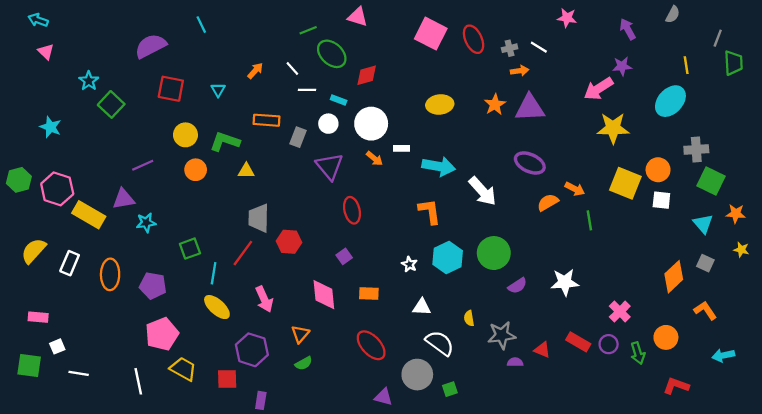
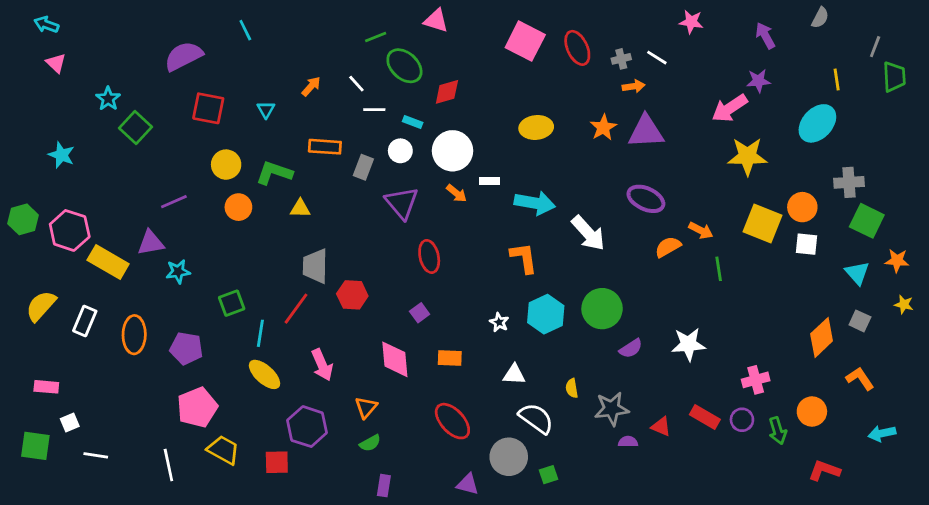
pink cross: (620, 312) -> (756, 380), turned 30
purple rectangle: (261, 400) -> (384, 486), moved

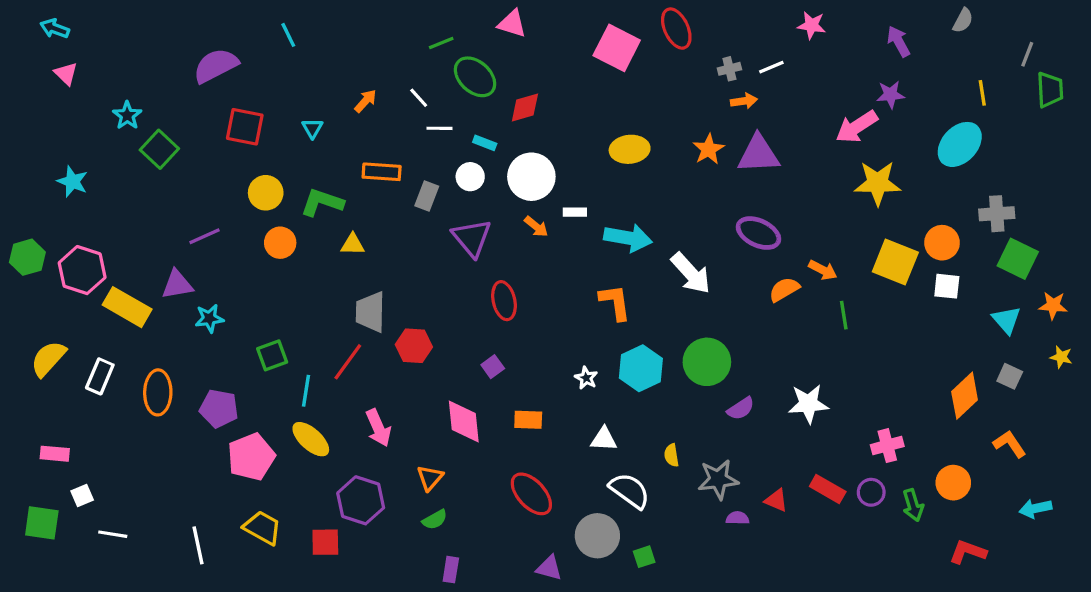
red ellipse: (577, 48) -> (676, 29), moved
white line: (657, 58) -> (771, 67), turned -55
pink pentagon: (197, 407) -> (251, 457), moved

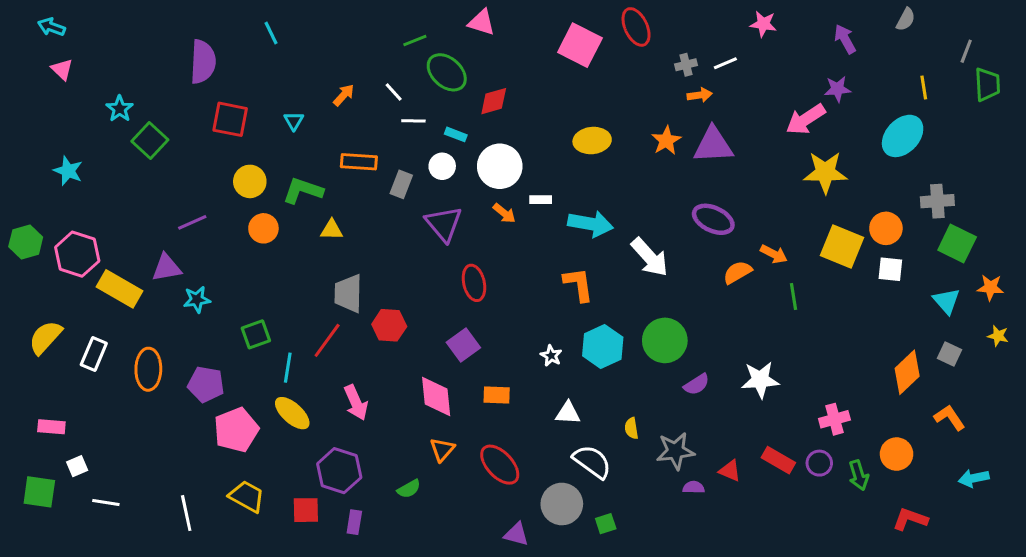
purple semicircle: (216, 66) -> (203, 62), turned 120
purple square: (493, 367) -> (463, 345), size x1.5
orange triangle: (430, 478) -> (442, 449), moved
purple rectangle: (451, 570) -> (354, 522), moved

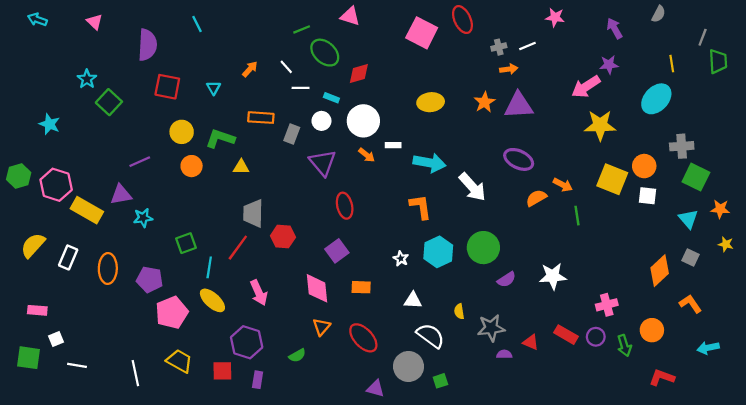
pink triangle: (62, 69) -> (95, 22), moved

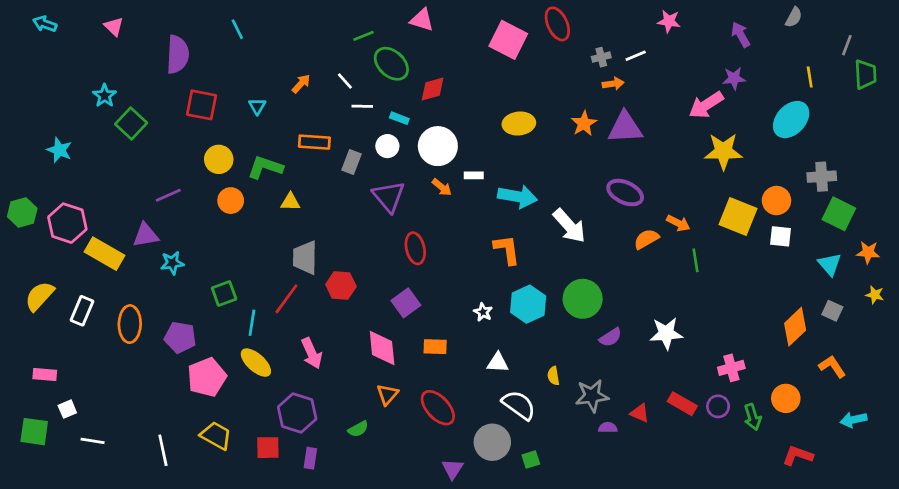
purple triangle: (375, 389) -> (452, 469), turned 48

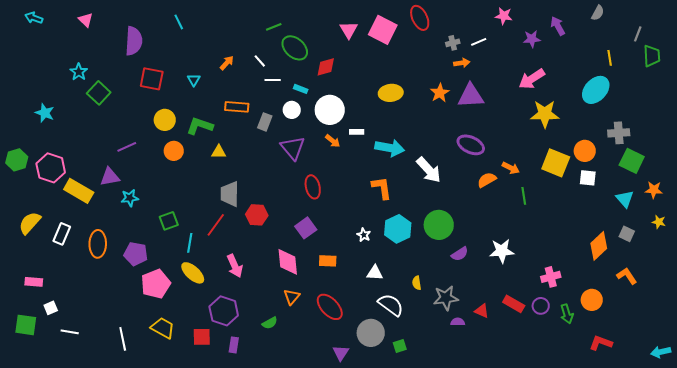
pink triangle: (422, 20) -> (349, 30), moved, turned 42
purple star: (734, 78) -> (532, 39), moved
cyan arrow: (854, 420) -> (661, 352), moved

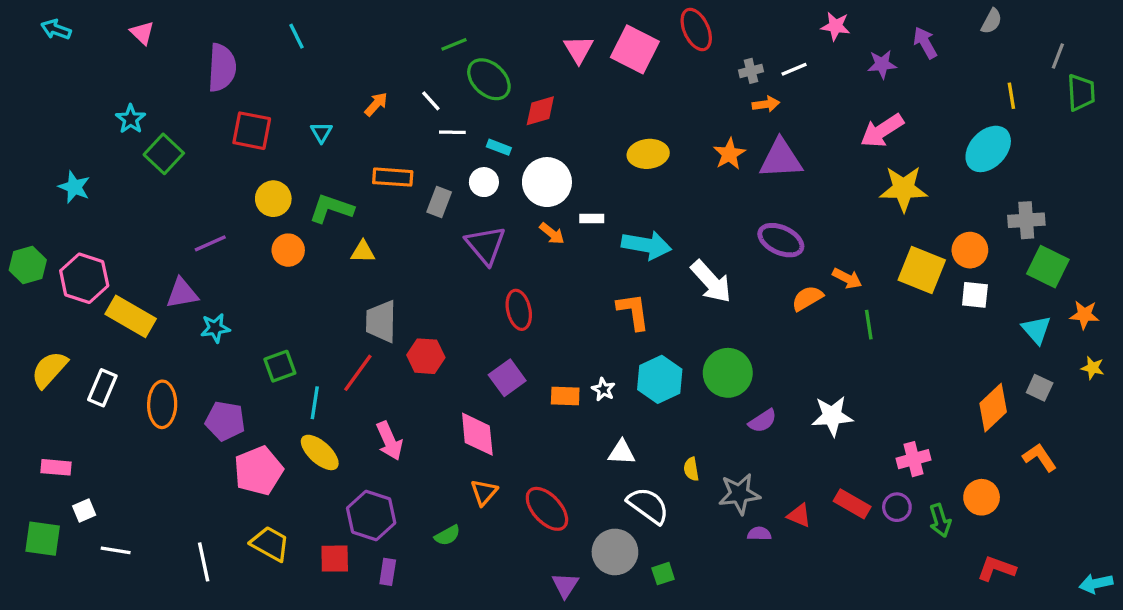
orange rectangle: (328, 261) -> (565, 396), moved

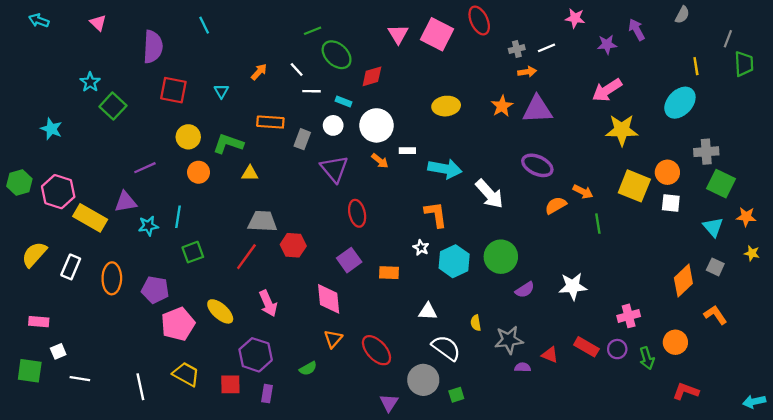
gray trapezoid: (381, 321) -> (262, 221), turned 92
white star: (603, 389) -> (421, 248), moved
cyan line: (315, 403) -> (178, 217), moved

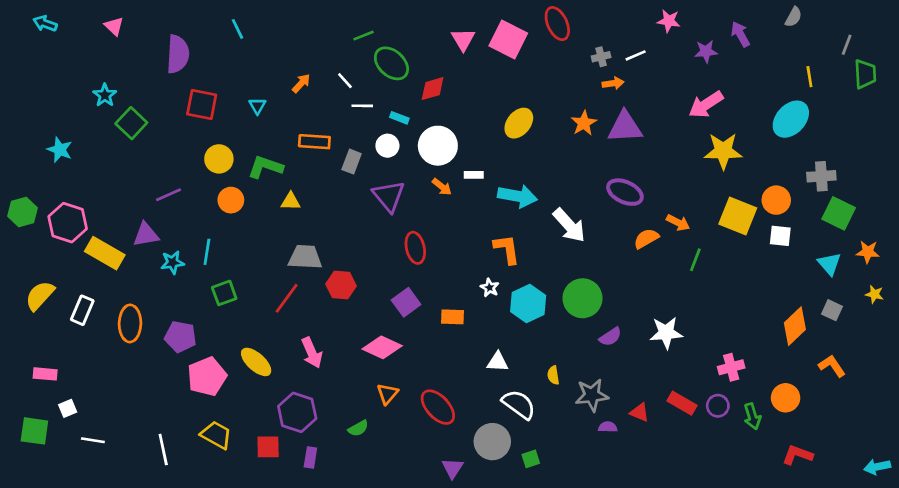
yellow ellipse: (446, 106) -> (519, 123), turned -45
green line: (598, 224) -> (695, 260), turned 30
pink diamond: (329, 299) -> (382, 347), turned -60

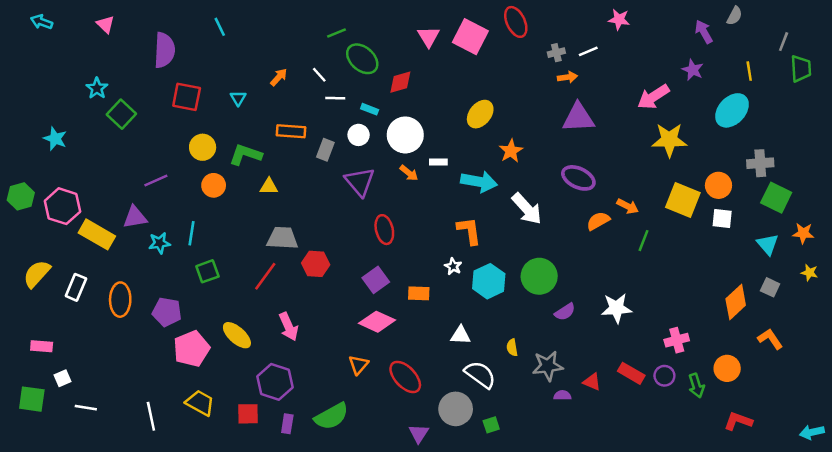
purple arrow: (740, 34) -> (704, 32), moved
purple star: (706, 51) -> (693, 70), moved, turned 30
orange star: (584, 123) -> (511, 151), moved
pink diamond: (382, 347) -> (377, 322), moved
green semicircle: (358, 428) -> (332, 416), moved, size x1.8

